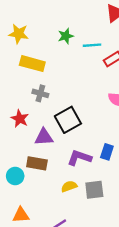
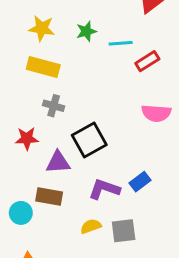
yellow star: (19, 34) -> (42, 28), moved
red star: (20, 119) -> (27, 138), turned -30
blue rectangle: (107, 152) -> (140, 182), turned 35

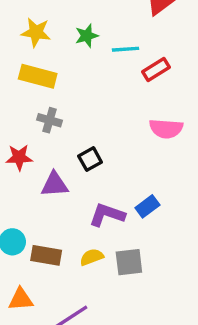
black square: (89, 140) -> (90, 159), size x0.6
brown rectangle: (49, 197) -> (46, 255), moved

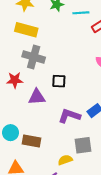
gray cross: (49, 120) -> (34, 57), size x1.5
black square: (90, 159) -> (59, 81), turned 32
yellow semicircle: (92, 257) -> (65, 160), moved

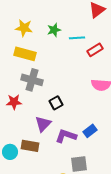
black square: (59, 81) -> (56, 103), turned -32
purple triangle: (37, 97) -> (43, 124), moved, turned -42
brown rectangle: (32, 141) -> (30, 146), moved

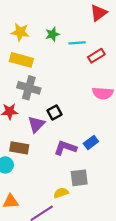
purple triangle: (43, 124) -> (36, 124), moved
brown rectangle: (30, 146) -> (19, 148), moved

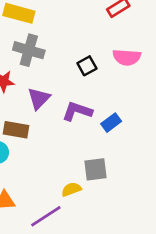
black square: (55, 112) -> (87, 66), moved
purple L-shape: (65, 148) -> (77, 111), moved

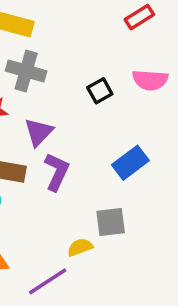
purple L-shape: (77, 111) -> (57, 172), moved, turned 96
blue rectangle: (111, 123) -> (130, 163), size x1.4

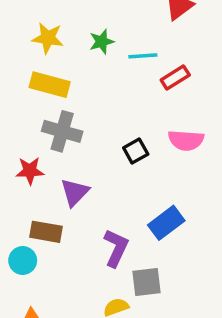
purple L-shape: (57, 172) -> (116, 248), moved

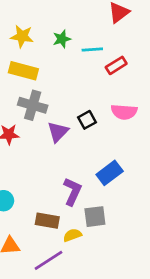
purple triangle: (75, 192) -> (58, 132), moved
brown rectangle: (46, 232) -> (47, 221), moved

